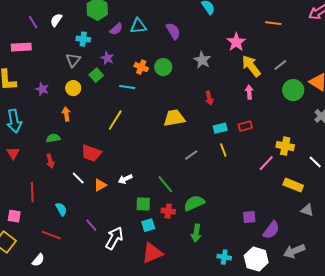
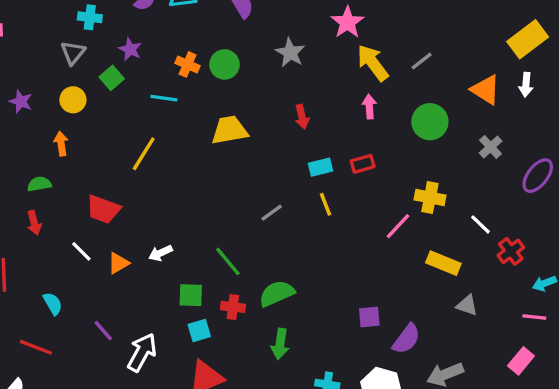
green circle: (293, 90) -> (430, 122), moved
yellow trapezoid: (174, 118) -> (230, 130), moved

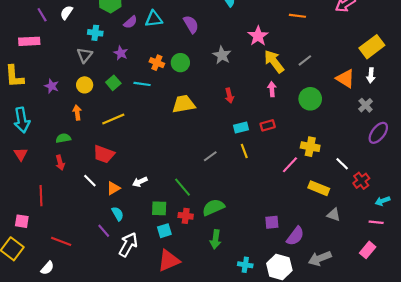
green square: (112, 78) -> (113, 83), moved
gray cross: (491, 147) -> (366, 105), moved
yellow line: (144, 154) -> (113, 119), moved, turned 35
cyan semicircle: (53, 304) -> (118, 214), moved

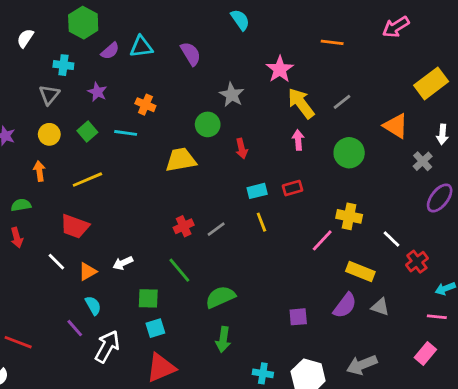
green circle: (180, 63) -> (208, 124), moved
white arrow: (371, 75) -> (442, 134), moved
red cross: (186, 216) -> (184, 226), moved, turned -32
purple semicircle: (295, 236) -> (345, 305), moved

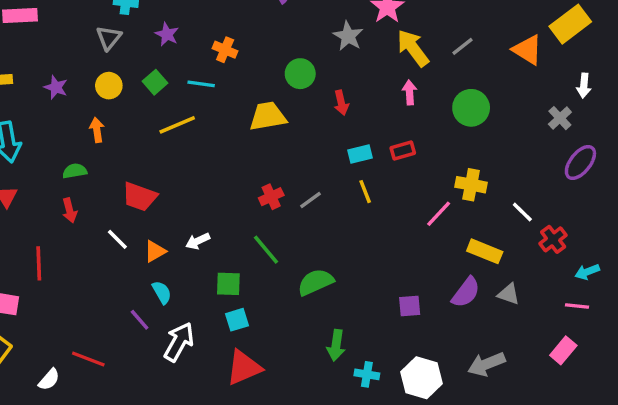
gray star: (232, 95) -> (348, 36), moved
orange triangle: (396, 126) -> (527, 50), moved
yellow line: (87, 180) -> (177, 125), moved
green arrow: (223, 339) -> (336, 345), moved
red line: (18, 342) -> (88, 359), moved

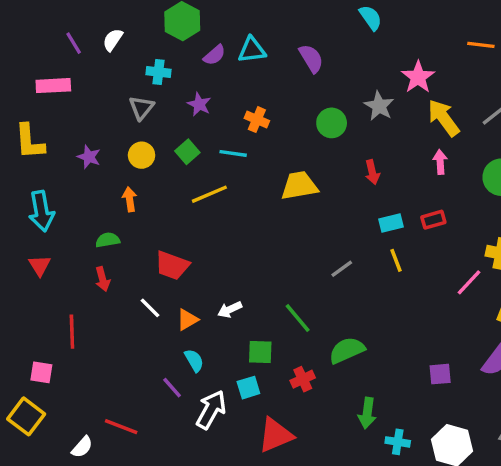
green circle: (300, 74) -> (332, 123), moved
red cross: (271, 197) -> (303, 379), moved
cyan square: (237, 320) -> (248, 388), moved

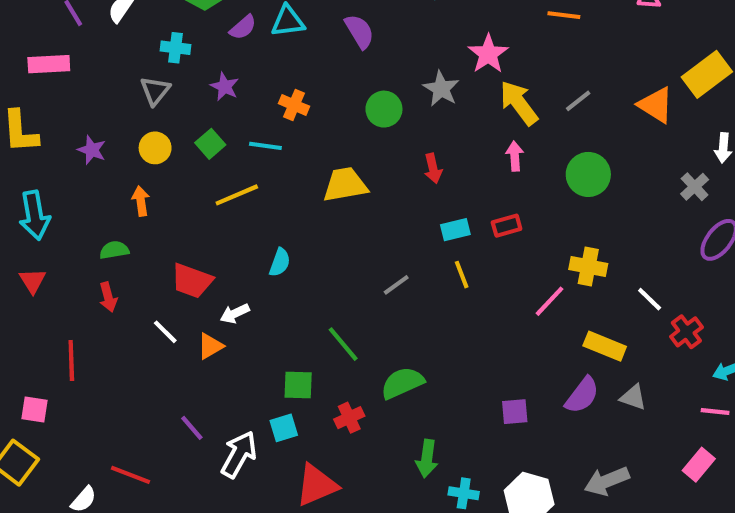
white arrow: (230, 310) -> (235, 313), moved
cyan semicircle: (194, 360) -> (280, 262), moved, turned 50

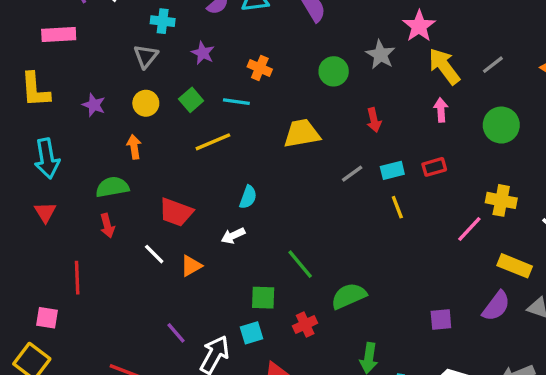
green semicircle: (114, 250) -> (112, 187), size x1.4
gray line: (396, 285) -> (352, 174), moved
white arrow: (235, 313) -> (233, 236), moved

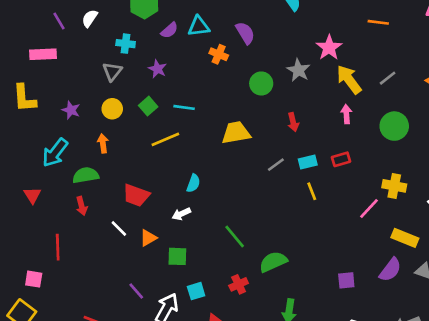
orange cross: (260, 68) -> (219, 54), moved
cyan arrow: (47, 159) -> (55, 153), moved, turned 48
green square: (263, 298) -> (177, 256), moved

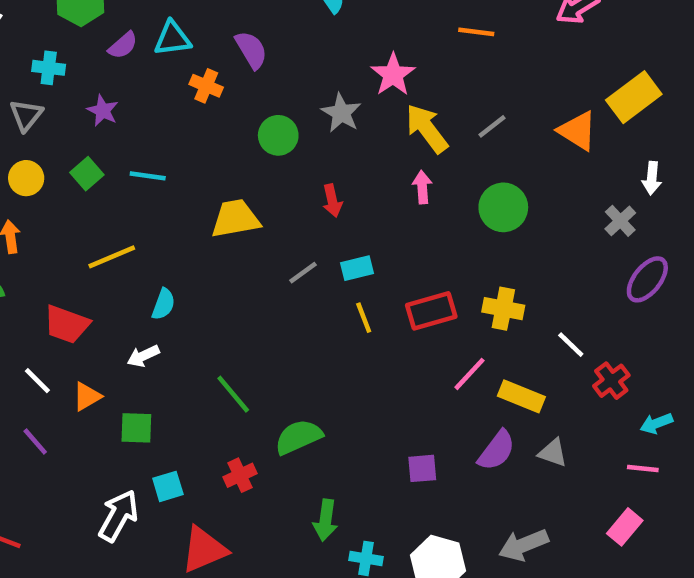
yellow line: (165, 139) -> (112, 257), moved
red rectangle: (341, 159) -> (431, 311), moved, size x1.5
pink line: (369, 209) -> (470, 374), moved
purple line: (136, 291) -> (35, 441), moved

